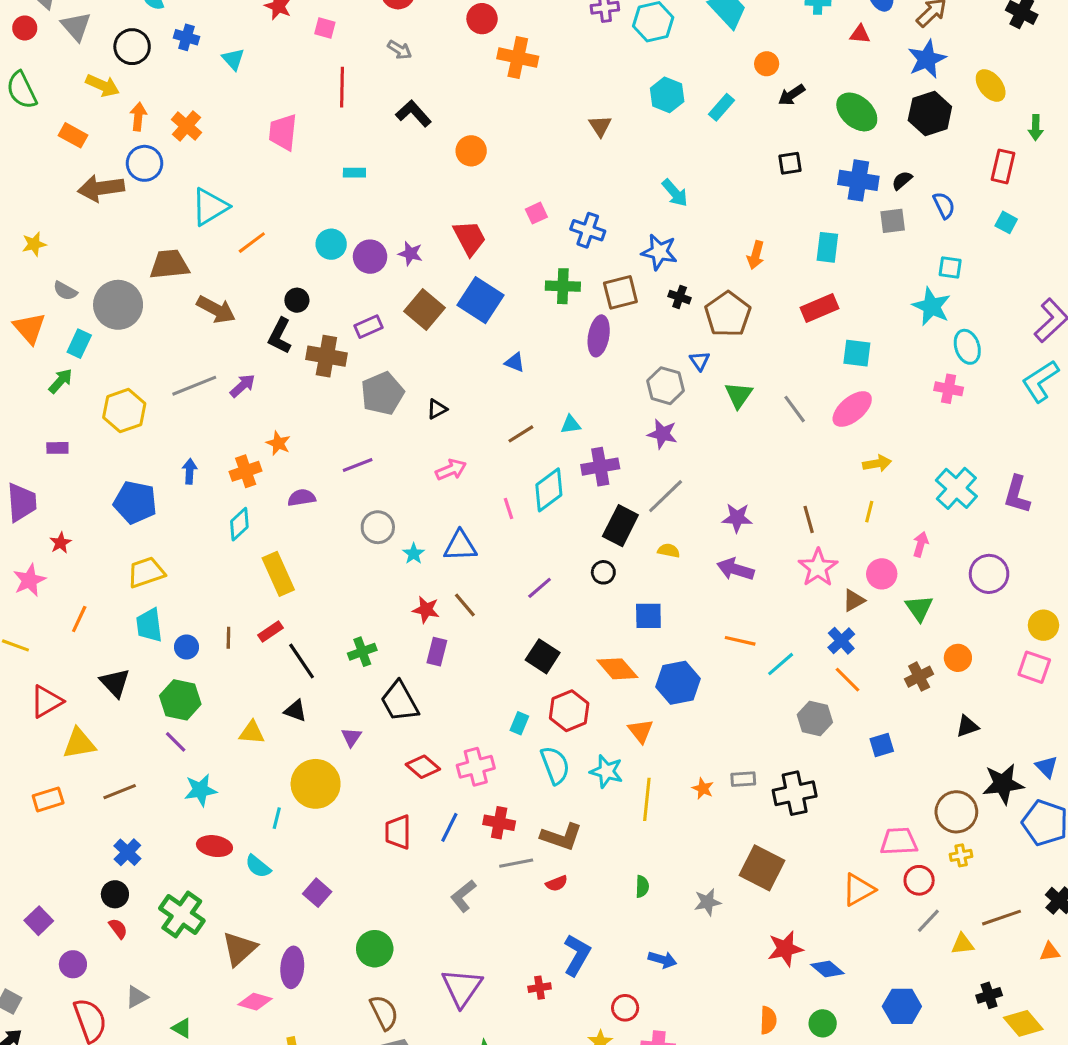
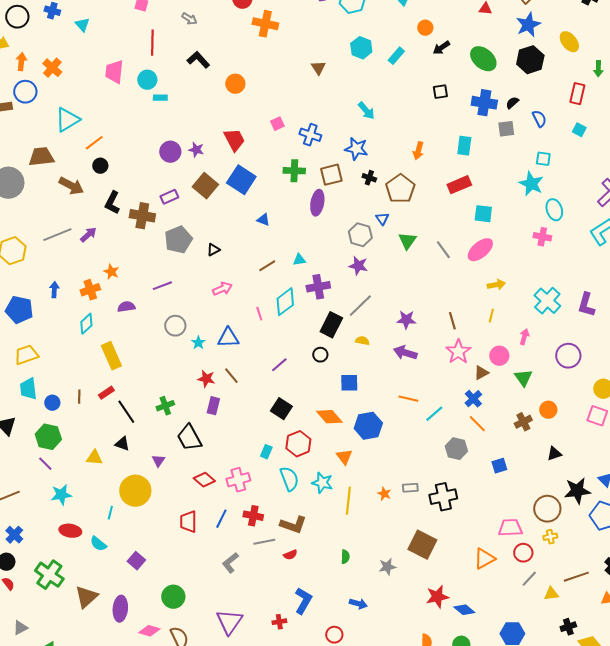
cyan circle: (331, 244) -> (147, 80), moved
black circle: (297, 300) -> (100, 166), moved
pink diamond: (255, 1002) -> (149, 631), moved

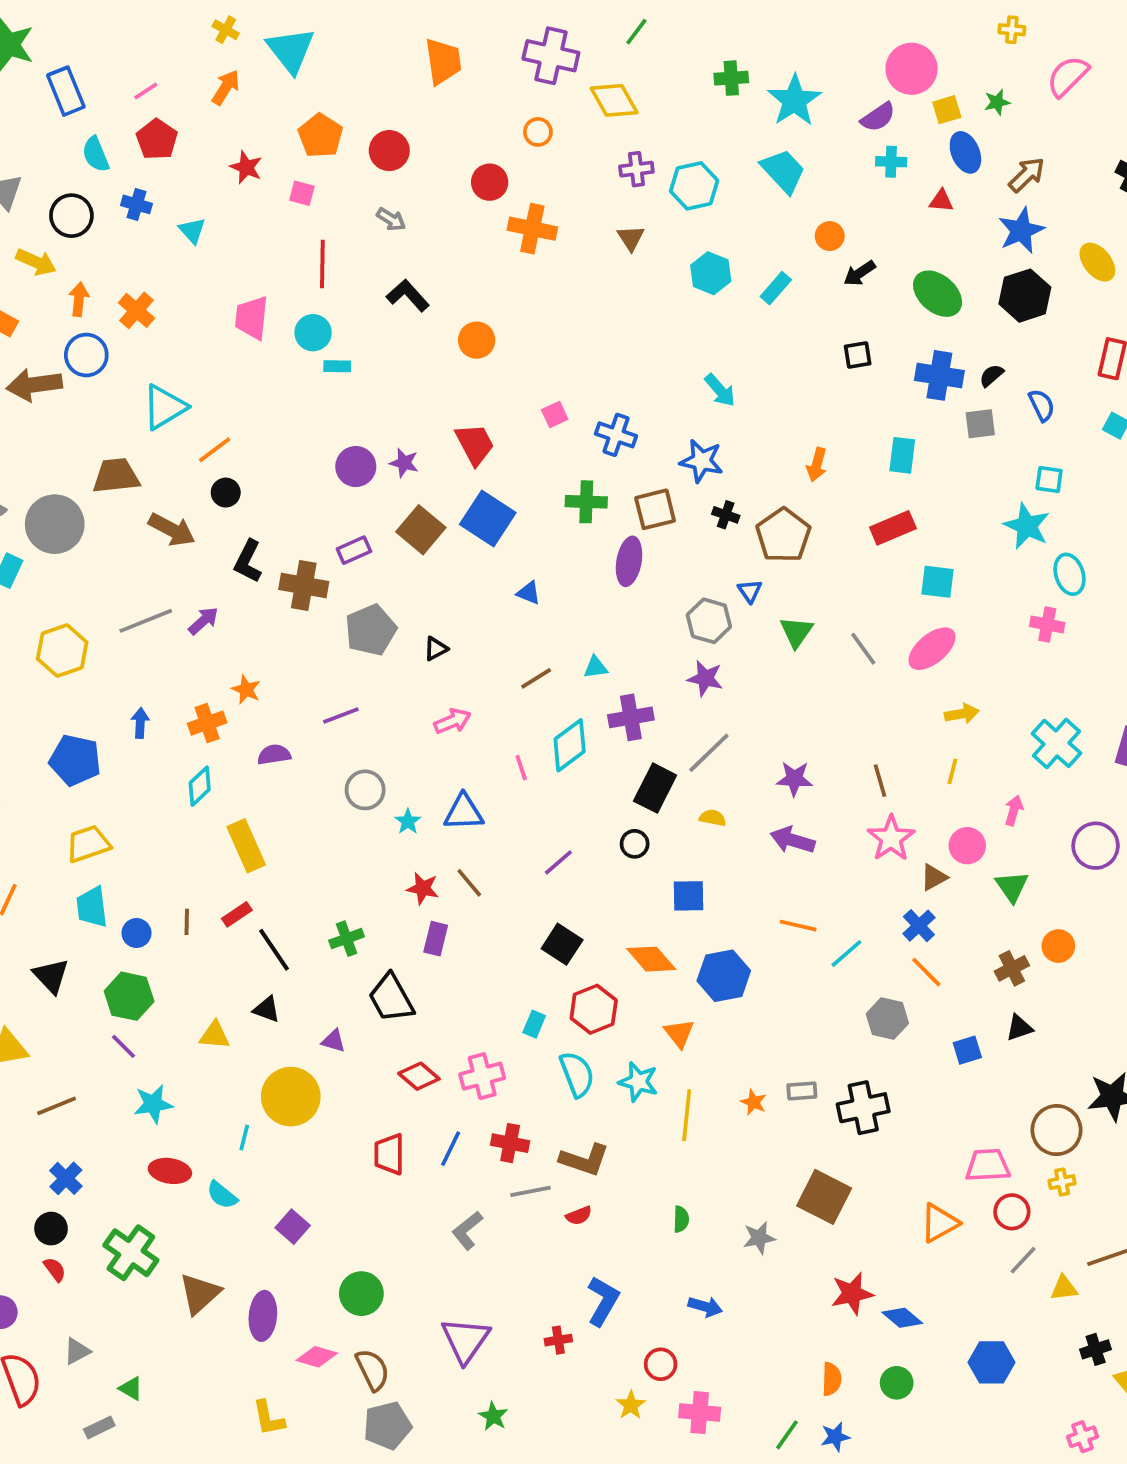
brown triangle: (318, 68) -> (631, 238), moved
black triangle: (554, 454) -> (1019, 1028), moved
purple triangle: (158, 461) -> (333, 1041), turned -48

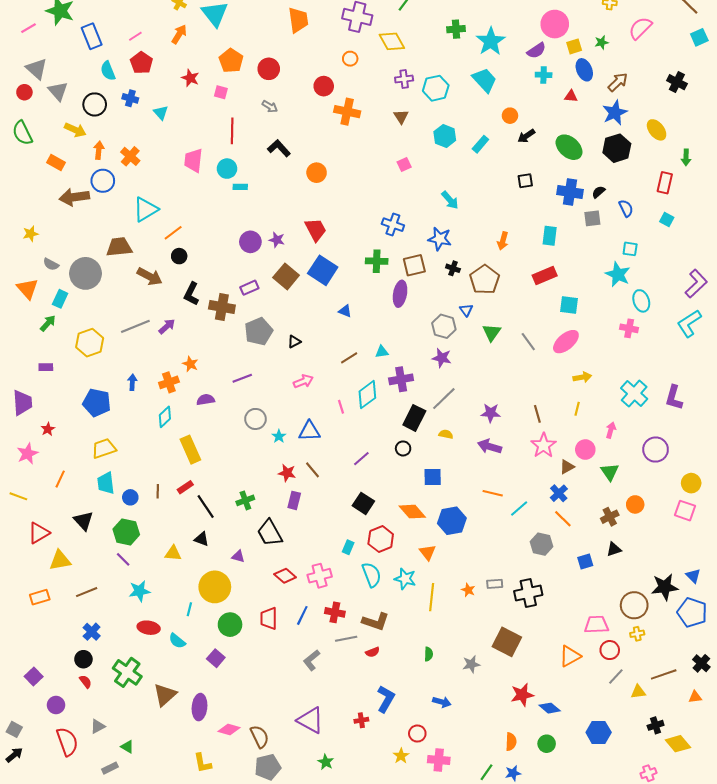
pink square: (555, 414) -> (404, 164), moved
green circle: (361, 1294) -> (230, 625), moved
purple triangle: (465, 1340) -> (310, 720), turned -36

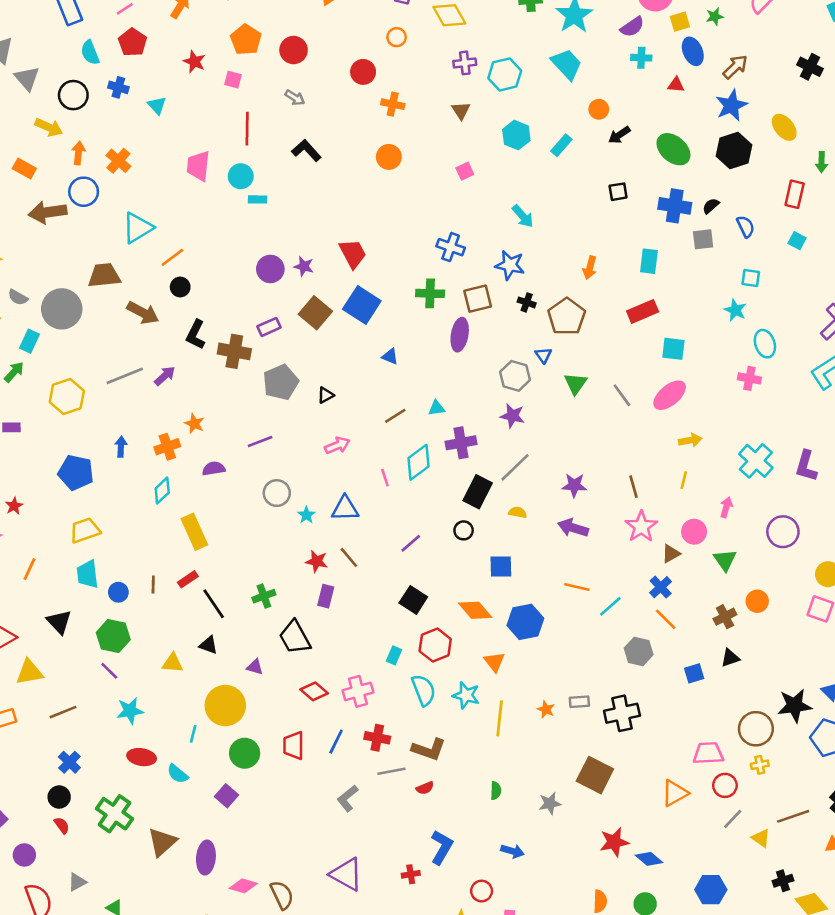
orange cross: (347, 112) -> (393, 104), size x0.7
orange circle: (317, 173) -> (389, 157), moved
cyan star: (618, 274) -> (735, 310), size x0.7
yellow triangle: (638, 692) -> (761, 838), turned 42

